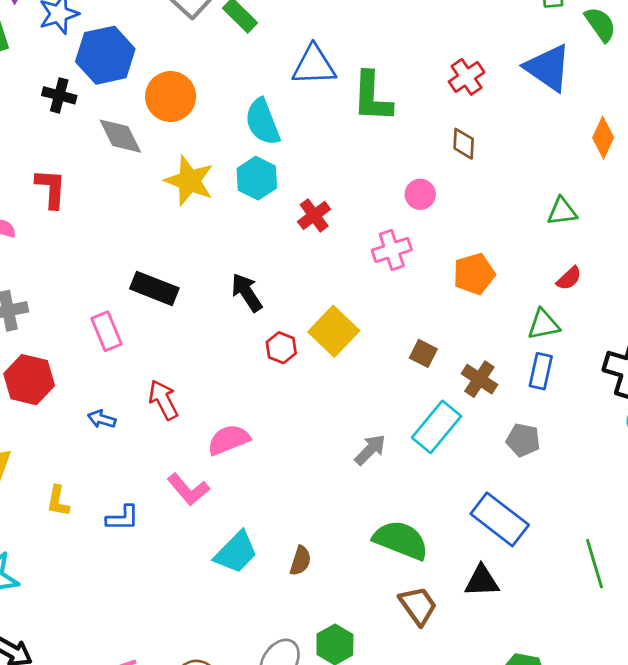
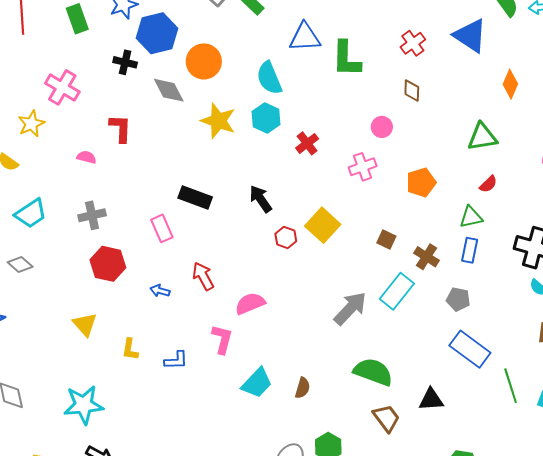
green triangle: (562, 211) -> (482, 137), size x1.4
gray arrow: (370, 450) -> (350, 308), size x1.5
pink L-shape: (188, 489) -> (222, 339), turned -124
blue rectangle: (500, 519) -> (470, 349), moved

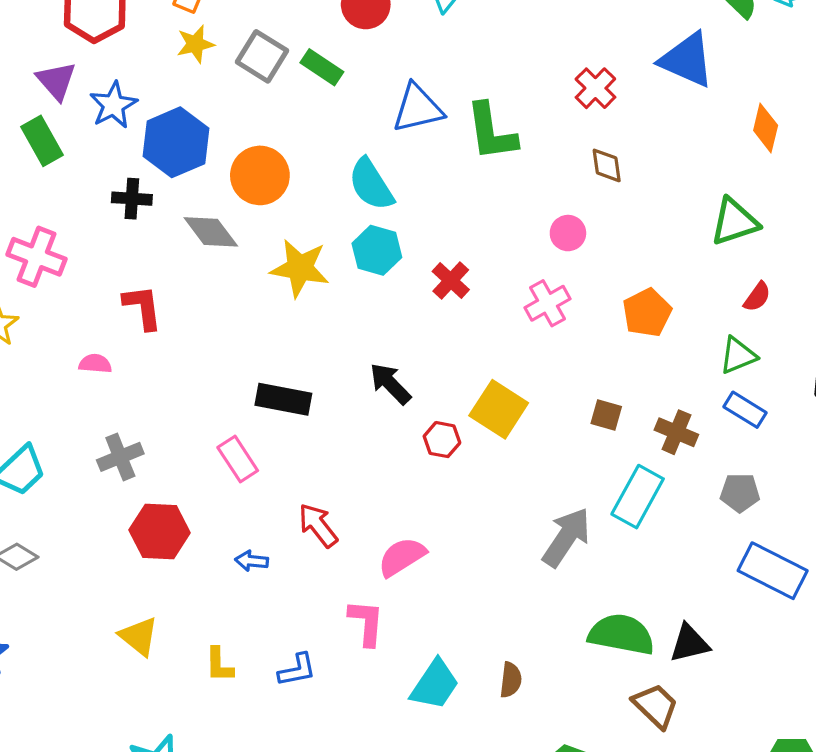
blue rectangle: (470, 250) -> (745, 410), turned -60
black triangle: (431, 400) -> (689, 643), moved

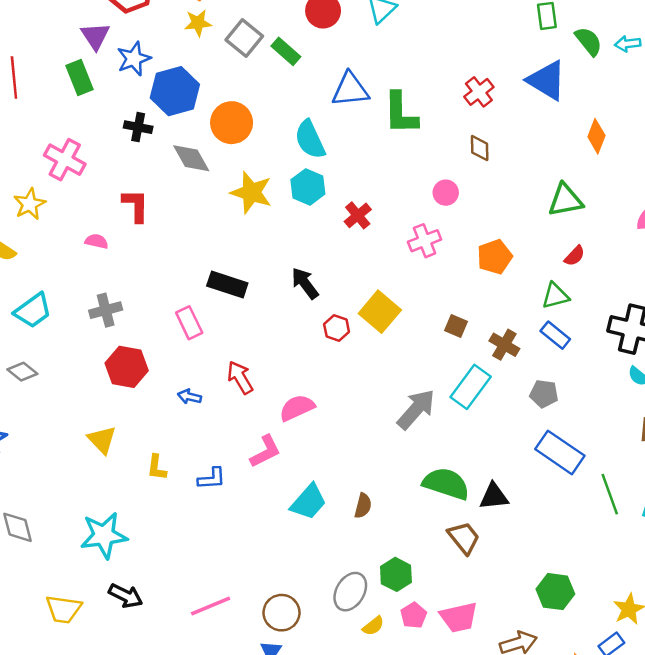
pink L-shape: (366, 623) -> (265, 451), turned 51

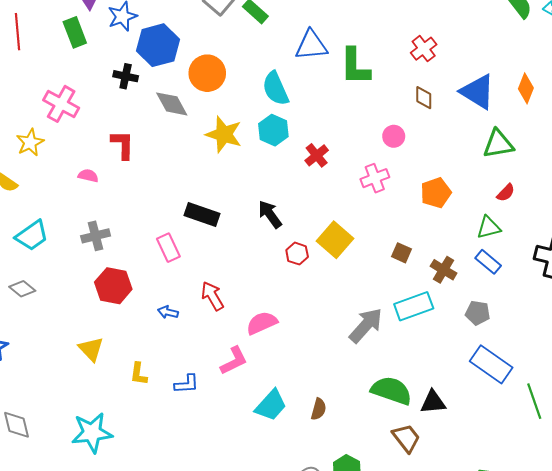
blue triangle: (547, 80) -> (478, 92), moved
cyan rectangle: (471, 387) -> (414, 306), turned 33

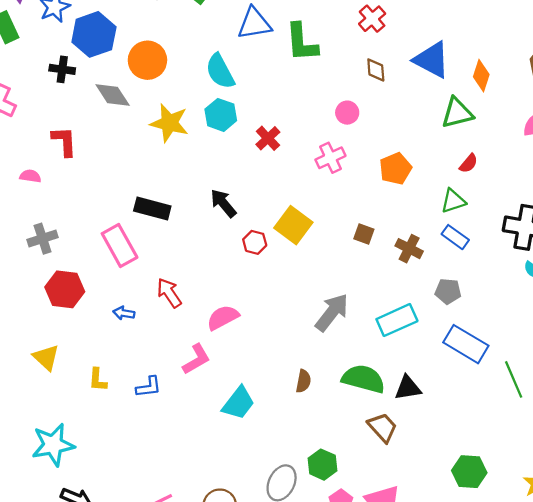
orange diamond: (526, 88) -> (481, 76), moved
pink rectangle: (168, 248) -> (120, 245), size x1.4
cyan rectangle: (414, 306) -> (397, 320), moved
brown semicircle: (319, 409) -> (303, 381), moved

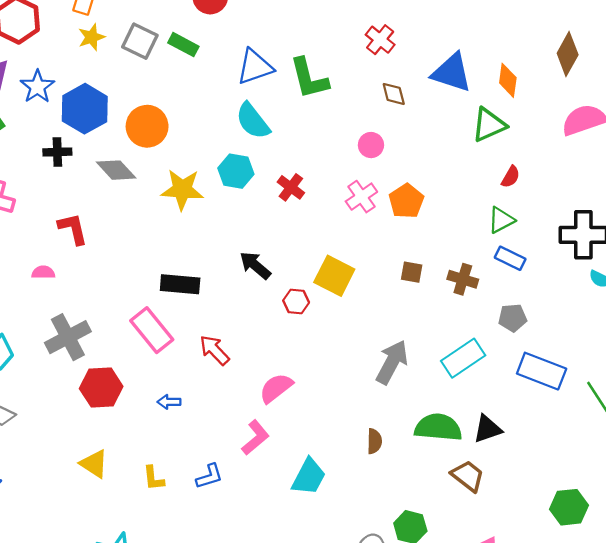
cyan semicircle: (220, 71) -> (253, 121), moved
orange pentagon: (395, 169) -> (406, 201), moved
gray cross: (42, 239) -> (68, 337), size x1.4
red arrow: (169, 293) -> (214, 350), moved

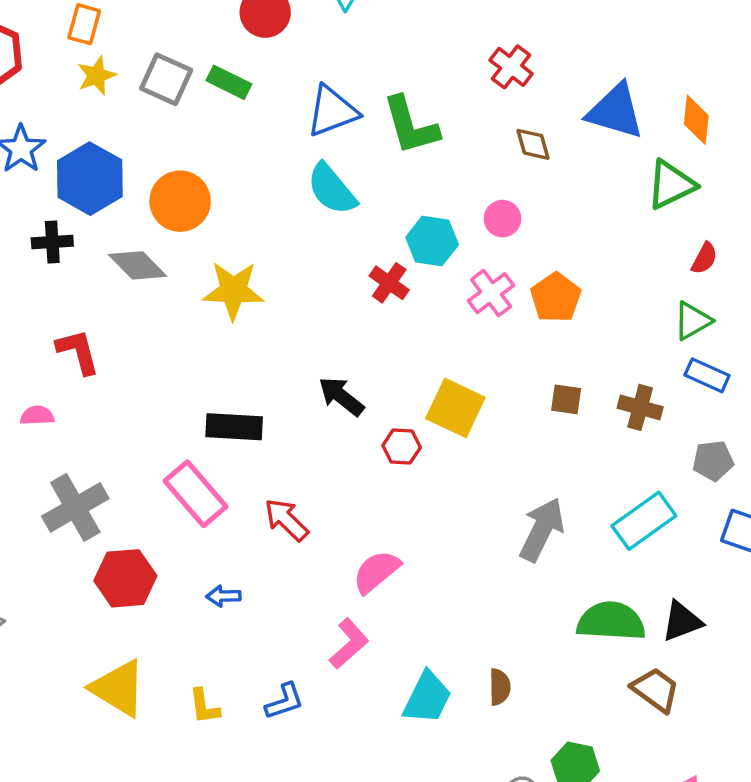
cyan hexagon: (236, 171) -> (432, 241), moved
brown semicircle: (374, 441) -> (500, 687), moved
yellow triangle: (94, 464) -> (118, 688), size x1.4

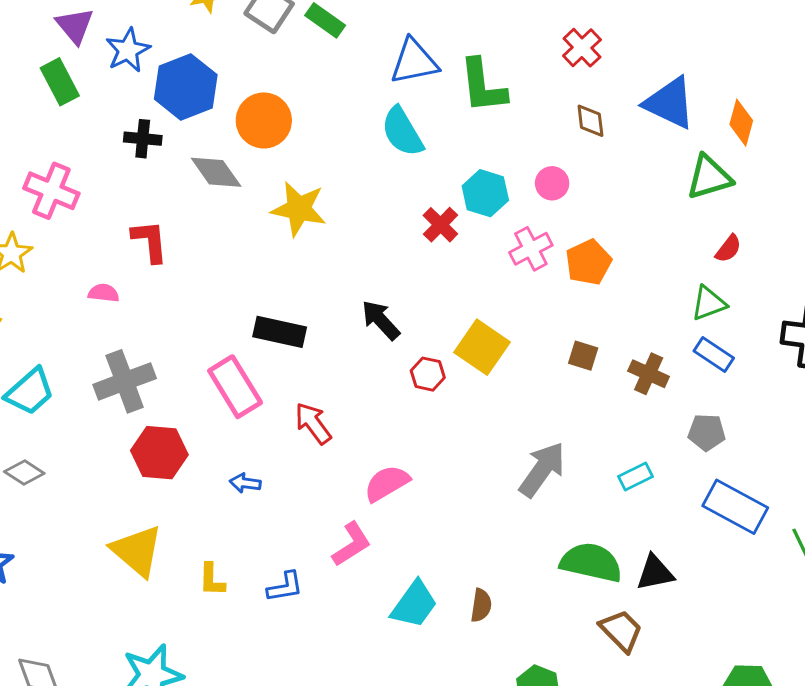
cyan rectangle: (644, 521) -> (635, 476), size x0.6

